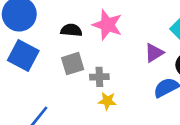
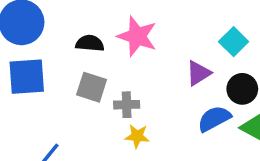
blue square: (23, 56) -> (27, 77), turned -32
gray square: (73, 64) -> (92, 87), turned 35

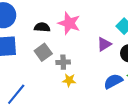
gray square: (92, 87) -> (43, 52), turned 36
blue semicircle: (214, 119) -> (113, 81), moved

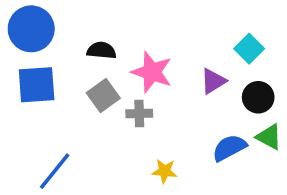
pink star: (69, 23) -> (152, 72), moved
yellow star: (69, 80) -> (164, 171), moved

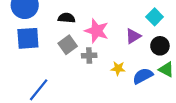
yellow star: (164, 171) -> (118, 68), moved

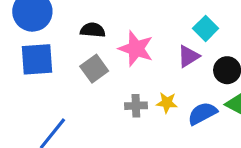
cyan square: (155, 17) -> (206, 28), moved
gray cross: (89, 55) -> (136, 106), moved

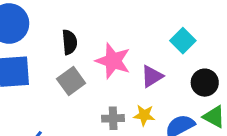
black semicircle: (93, 30) -> (70, 42), turned 80
purple triangle: (189, 56) -> (152, 76), moved

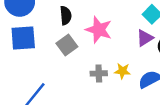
purple triangle: (152, 76) -> (145, 38), moved

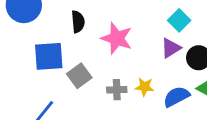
blue square: (23, 38) -> (49, 56), moved
gray square: (67, 45) -> (79, 76), moved

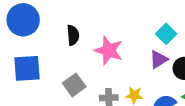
blue square: (49, 56) -> (27, 68), moved

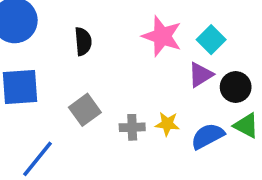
pink star: (109, 50) -> (162, 36), moved

